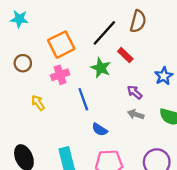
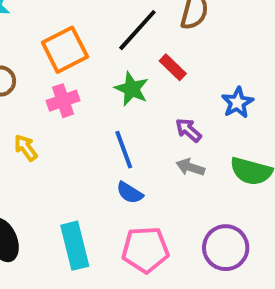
blue line: (83, 99) -> (124, 150), moved

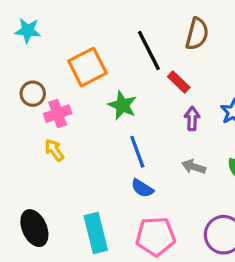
black line: (137, 30) -> (149, 50), turned -69
green star: (132, 89) -> (122, 105), moved
pink cross: (63, 101) -> (58, 114), moved
purple arrow: (188, 130) -> (192, 119), moved, turned 50

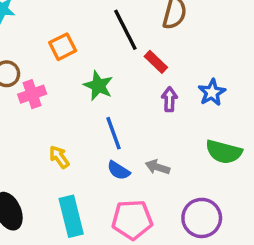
orange square: (88, 67) -> (63, 47), size x0.7
yellow arrow: (54, 150) -> (59, 157), moved
gray arrow: (194, 167) -> (158, 167), moved

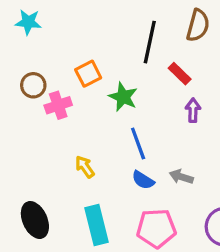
black line: (125, 30) -> (150, 42), turned 39
orange square: (63, 47) -> (88, 74), moved

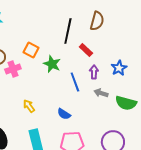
orange square: (88, 74) -> (31, 50), turned -35
blue line: (138, 143) -> (75, 82), moved
gray arrow: (181, 177) -> (101, 93), moved

